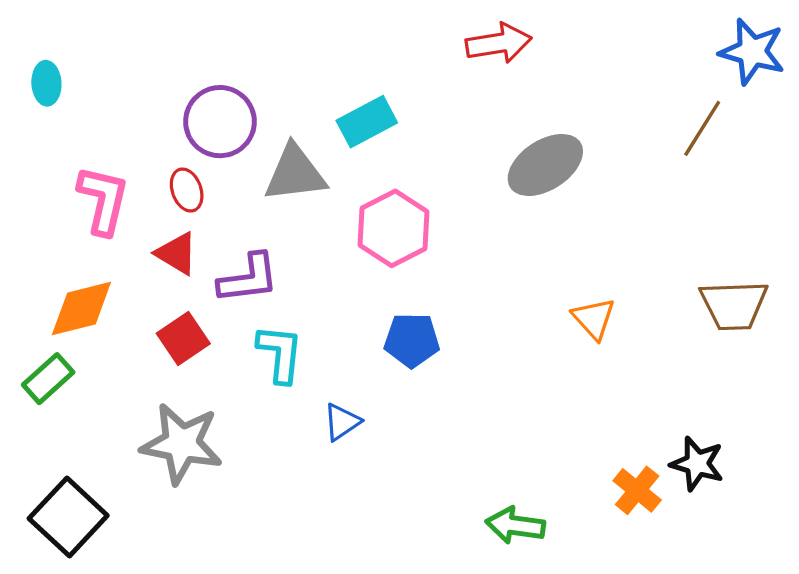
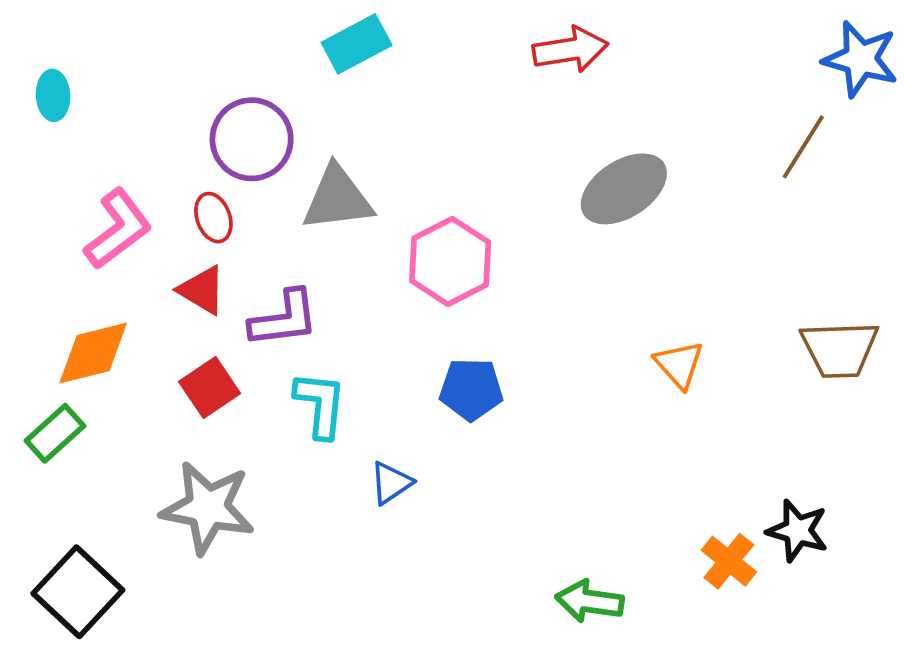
cyan rectangle: (367, 122) -> (357, 44), moved
pink L-shape: (103, 200) -> (118, 229), turned 40

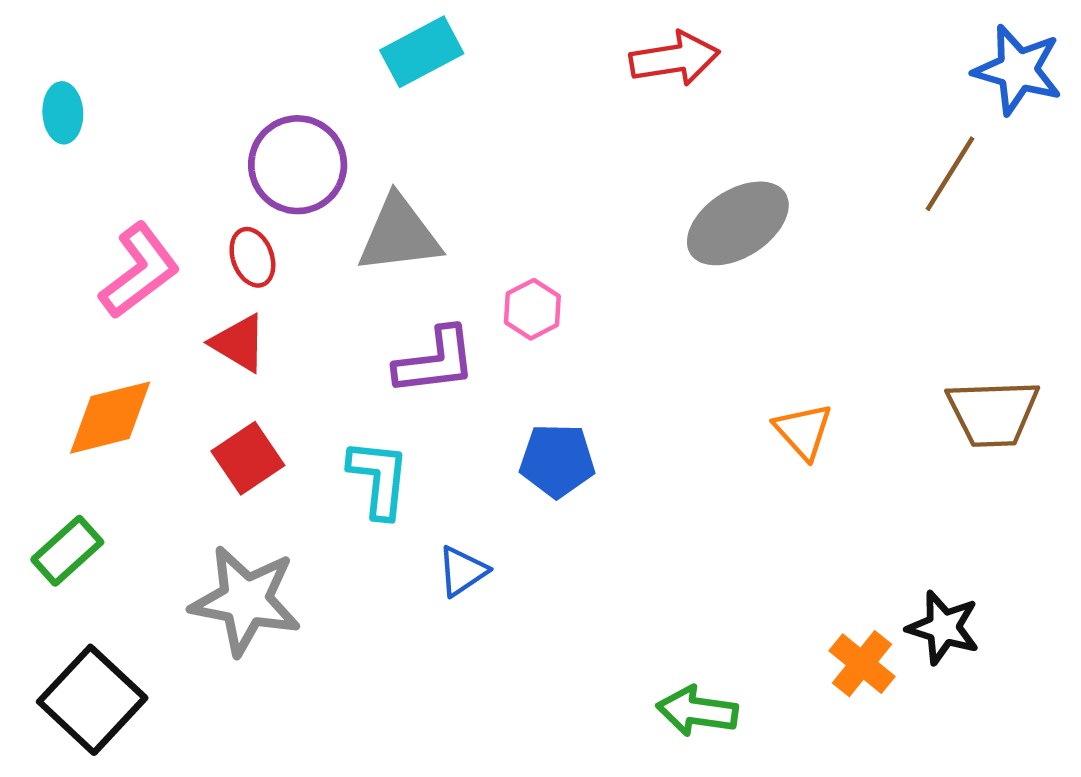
pink hexagon: (450, 261) -> (532, 309), size x0.6
purple L-shape: (284, 319) -> (435, 361), moved
green rectangle: (55, 433) -> (67, 551), moved

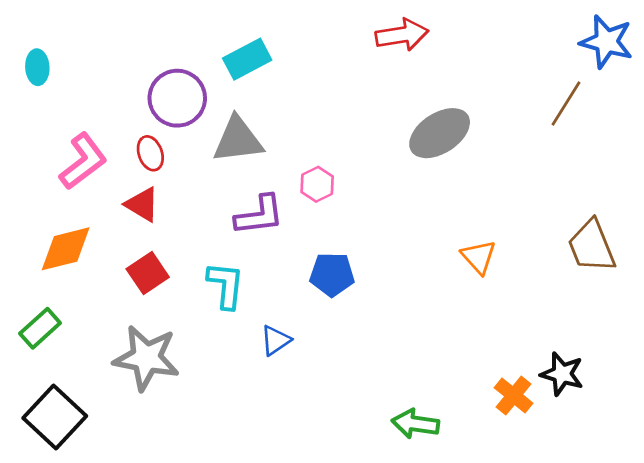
cyan rectangle: (422, 52) -> (247, 59), moved
brown trapezoid: (993, 413) -> (592, 246), turned 70

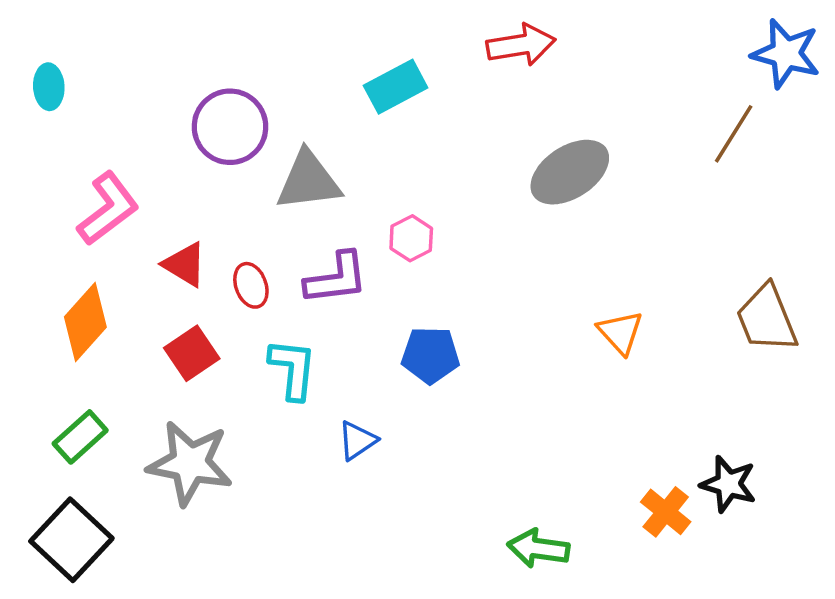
cyan rectangle: (247, 59) -> (396, 87), moved
red ellipse: (150, 153) -> (251, 285), moved
orange diamond: (66, 249) -> (85, 322), turned -34
green rectangle: (40, 328) -> (80, 437), moved

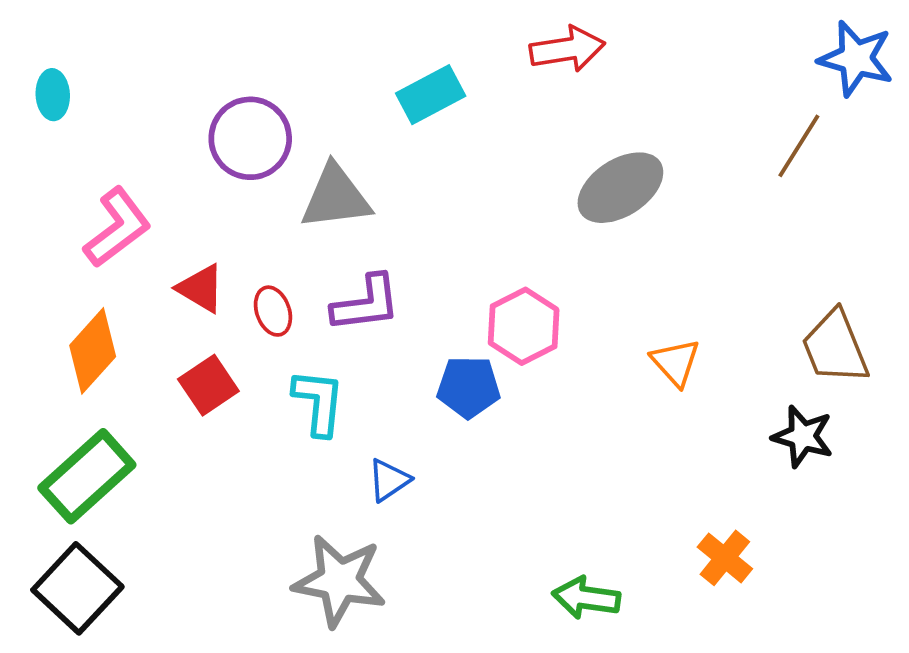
pink hexagon: (411, 238) -> (524, 326), moved, size x1.5
green rectangle: (80, 437) -> (87, 476), size x1.6
gray star: (190, 463) -> (339, 581), moved
black star: (728, 484) -> (803, 436), moved

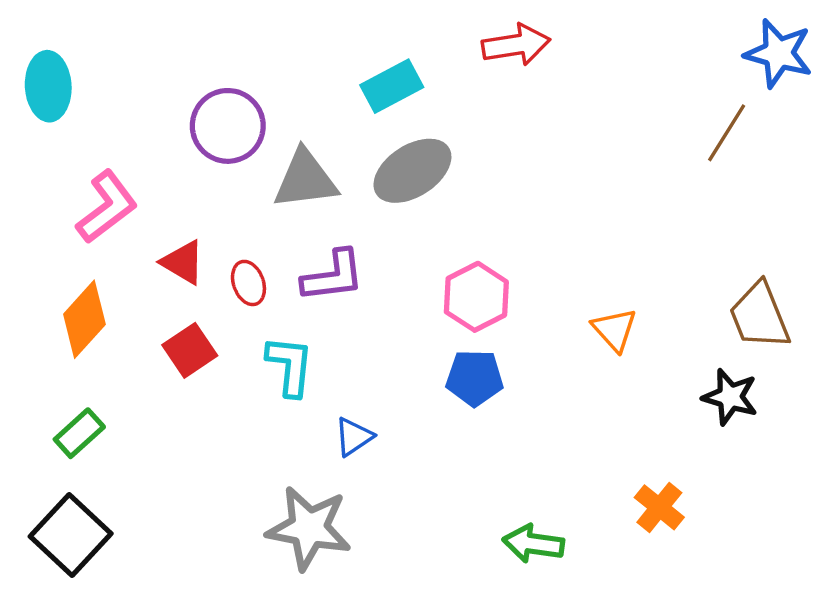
cyan ellipse: (53, 95) -> (48, 86), size x1.5
gray ellipse: (620, 188) -> (412, 171), moved
blue pentagon: (469, 387) -> (475, 378), moved
green rectangle: (87, 476) -> (79, 433), size x0.6

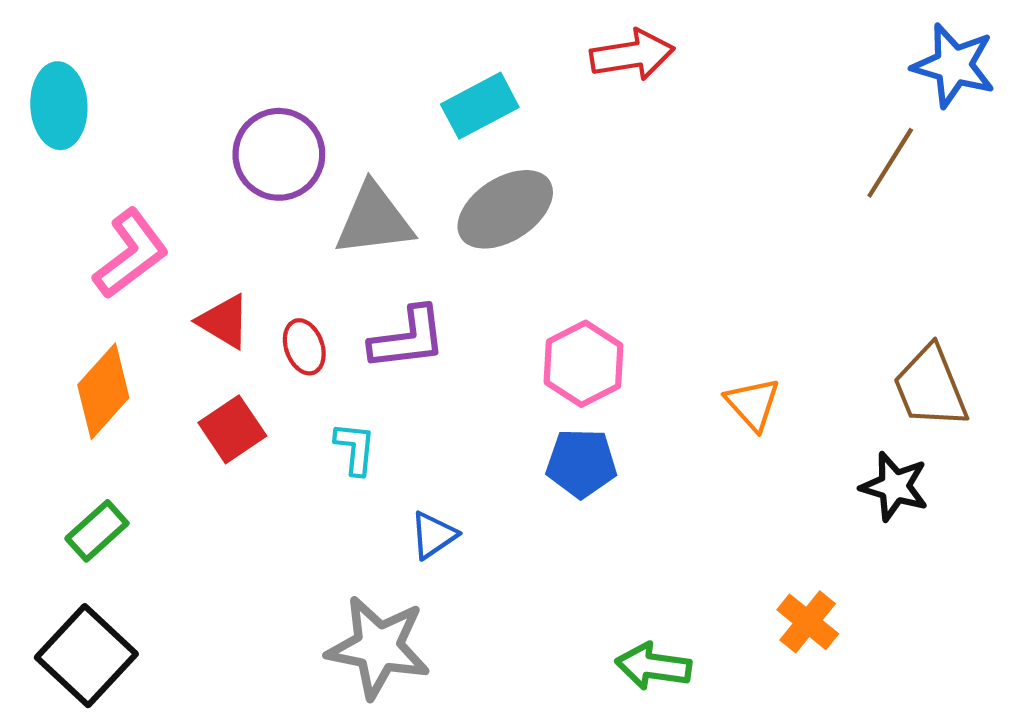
cyan L-shape: (290, 366) -> (355, 448), size x0.7

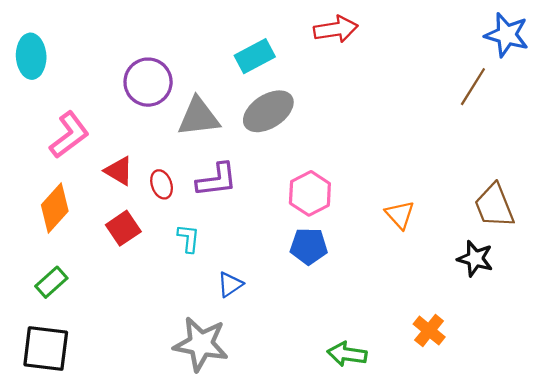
black square: (86, 656) -> (46, 349), turned -36

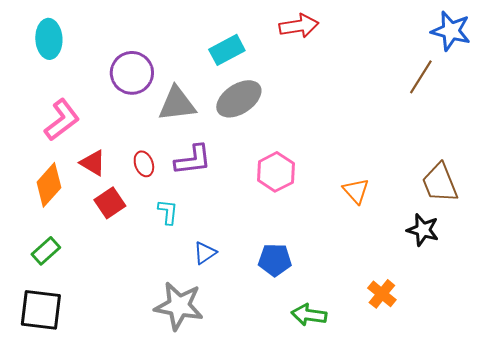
cyan ellipse: (31, 56) -> (49, 39), moved
red triangle: (119, 171) -> (93, 163), moved
blue pentagon: (309, 246) -> (275, 260), moved

